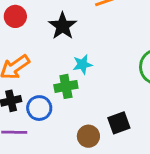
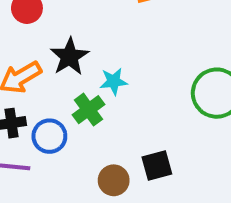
black star: (63, 26) -> (70, 57), moved
green cross: (66, 86) -> (88, 110), turned -30

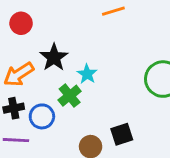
cyan star: (114, 81) -> (87, 74), turned -30

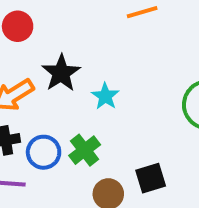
green cross: (70, 96) -> (85, 150), moved

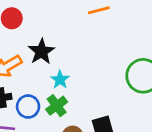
cyan star: (105, 96) -> (60, 80), moved

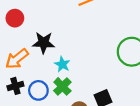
black star: (41, 52) -> (44, 43), turned -30

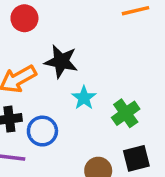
green cross: (62, 86) -> (126, 113), moved

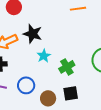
blue circle: (42, 131) -> (26, 85), moved

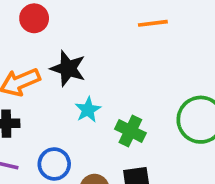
green cross: (67, 67) -> (130, 131), turned -35

